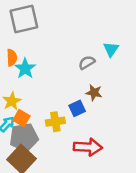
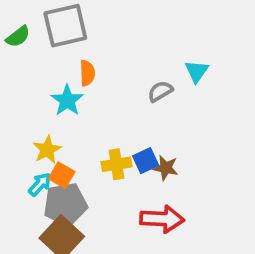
orange semicircle: (12, 58) -> (87, 73), moved
brown star: (94, 93) -> (166, 168), moved
yellow cross: (55, 122) -> (116, 164), moved

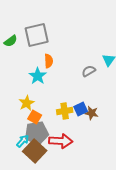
cyan arrow: (40, 184) -> (23, 141), moved
red arrow: (162, 219) -> (61, 141), moved

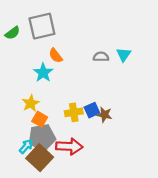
orange semicircle: (49, 61) -> (56, 56), turned 144
gray semicircle: (89, 71) -> (101, 57), moved, turned 32

